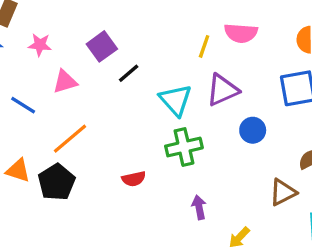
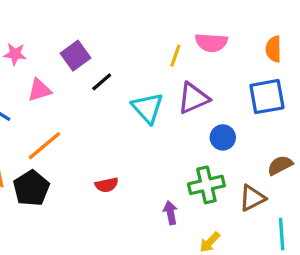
green cross: (184, 147) -> (206, 185), moved

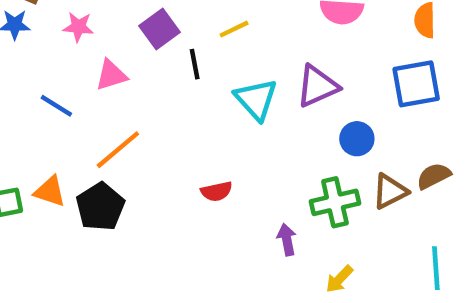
yellow line: (175, 56) -> (234, 29), moved, turned 45
black line: (102, 82) -> (195, 64), turned -60
red semicircle: (107, 185) -> (217, 191), moved
brown triangle: (252, 198) -> (390, 191), moved

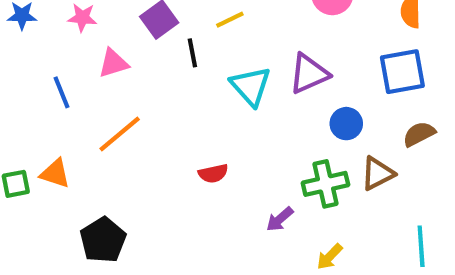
blue line: (56, 106) -> (61, 92), turned 36
brown semicircle: (434, 176) -> (419, 134), moved
black pentagon: (100, 207) -> (103, 240), moved
purple arrow: (287, 240) -> (280, 219), turned -120

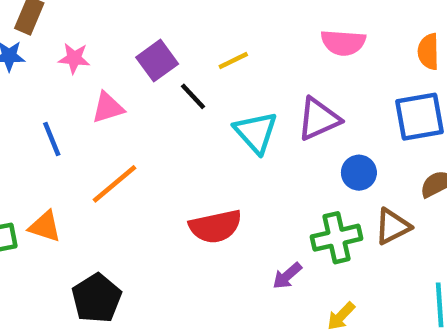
black line: (192, 53) -> (193, 96), turned -32
red semicircle: (213, 173) -> (215, 226), size x1.6

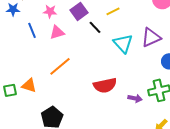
pink star: (74, 58) -> (50, 11), moved
blue line: (52, 139) -> (32, 30), moved
purple arrow: (287, 276) -> (135, 98), moved, turned -128

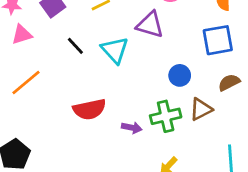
black line: (95, 27) -> (75, 46), moved
purple triangle: (151, 37) -> (150, 25), moved, turned 40

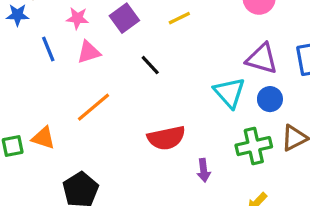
purple triangle: (150, 25) -> (262, 59), moved
cyan triangle: (115, 50) -> (229, 93), moved
purple arrow: (132, 128) -> (204, 170), moved, turned 72

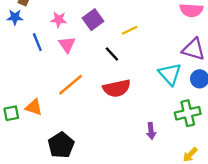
yellow line: (179, 18) -> (130, 30), moved
pink triangle: (89, 52) -> (67, 45), turned -48
red semicircle: (166, 138) -> (117, 88), moved

